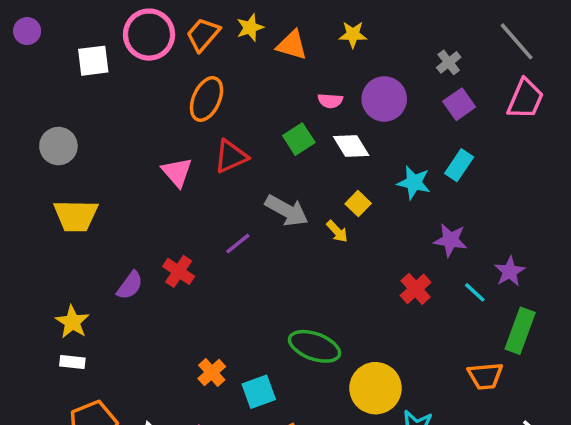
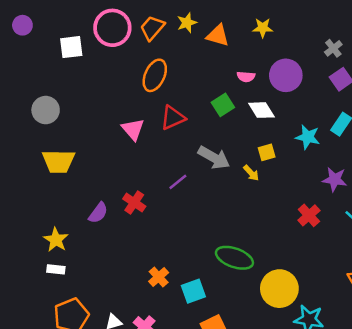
yellow square: (358, 204) -> (267, 152), turned 30

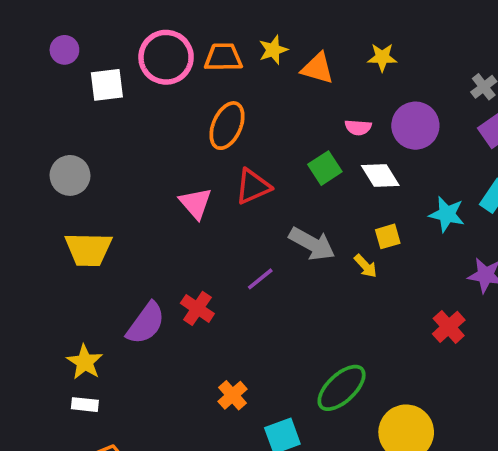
purple circle: (22, 25) -> (64, 50), moved
orange trapezoid: (152, 28) -> (223, 57), turned 48
purple semicircle: (98, 213) -> (146, 323), size x1.4
green ellipse: (234, 258) -> (342, 388), turned -63
orange cross: (159, 277) -> (233, 395), moved

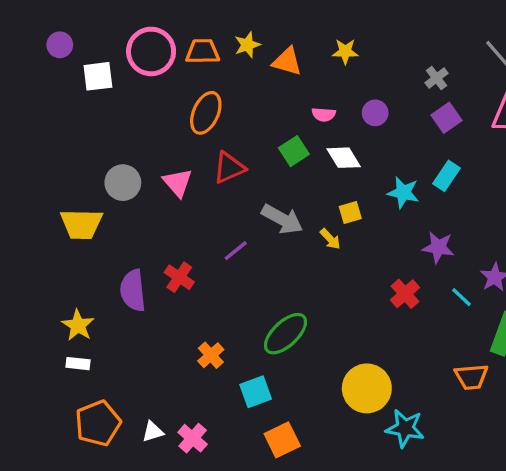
purple circle: (415, 126) -> (375, 113), size x0.6
gray circle: (70, 175) -> (123, 183), moved
purple semicircle: (146, 323) -> (133, 290), turned 138
green ellipse: (342, 388) -> (286, 334), moved

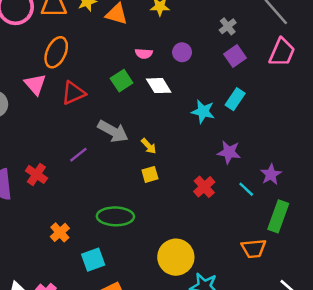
pink triangle: (178, 183) -> (35, 84), moved
yellow square: (350, 212) -> (150, 174), moved
green ellipse: (286, 334) -> (115, 216), turned 44

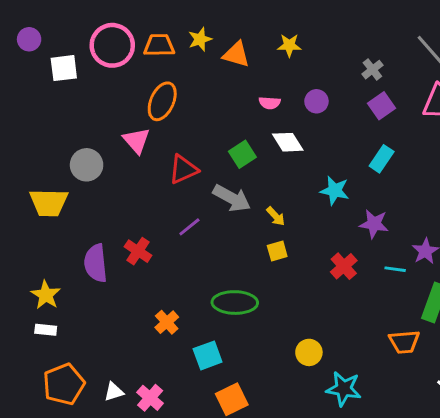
green square: (122, 81) -> (242, 154), moved
red triangle: (73, 93) -> (183, 169), moved
cyan star: (203, 111) -> (335, 191), moved
cyan line: (246, 189) -> (395, 269), turned -35
yellow circle: (176, 257) -> (309, 352), size x0.6

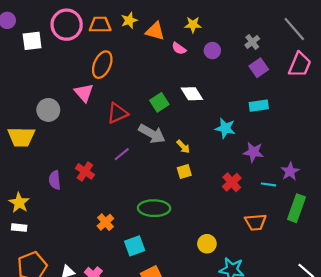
purple circle: (316, 101) -> (212, 51), moved
pink semicircle: (270, 103) -> (179, 48), moved, turned 32
cyan rectangle: (382, 159) -> (259, 106), turned 48
purple semicircle: (96, 263) -> (55, 180), size x0.7
orange trapezoid: (404, 342) -> (255, 222), moved

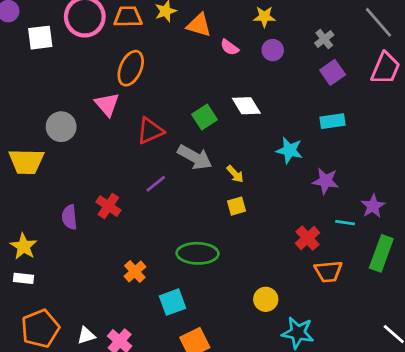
yellow star: (193, 25) -> (264, 17), moved
red cross: (232, 182) -> (308, 238), moved

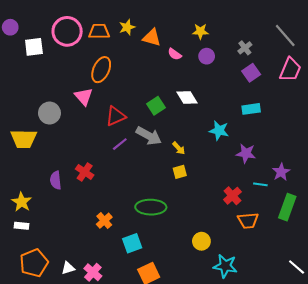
purple line: (156, 184) -> (120, 144), moved

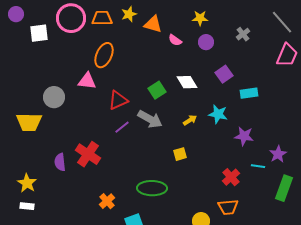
purple square: (251, 73) -> (224, 74), moved
pink triangle: (84, 96) -> (87, 81), turned -42
yellow arrow: (179, 148) -> (190, 120), moved, turned -80
red cross: (85, 172) -> (88, 154), size x1.4
orange trapezoid: (248, 221) -> (228, 207), moved

